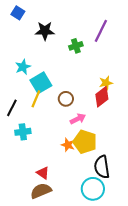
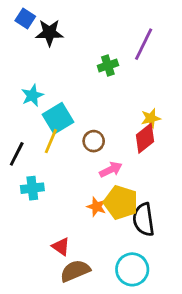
black star: (45, 31) -> (49, 33), moved
black semicircle: (102, 167) -> (144, 220), moved
brown semicircle: (41, 191) -> (75, 271), moved

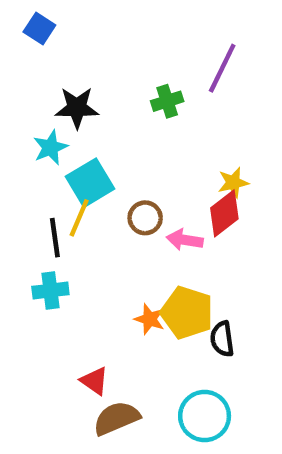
black star: (49, 33) -> (77, 108), moved
black line: (17, 154) -> (55, 238), moved, turned -35
pink arrow: (111, 170) -> (185, 240), moved, turned -145
black semicircle: (144, 220) -> (222, 339), size x0.7

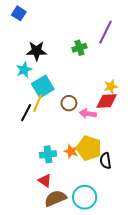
red diamond: (224, 213) -> (107, 101), turned 35
black line: (55, 238) -> (26, 113), turned 36
cyan cross: (50, 291) -> (48, 154), moved
cyan circle: (205, 416) -> (85, 197), moved

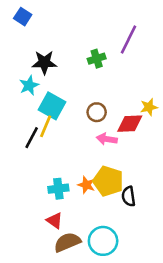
cyan square: (43, 86) -> (52, 106), turned -30
yellow star: (111, 86) -> (149, 107), moved
brown circle: (69, 103) -> (97, 112), moved

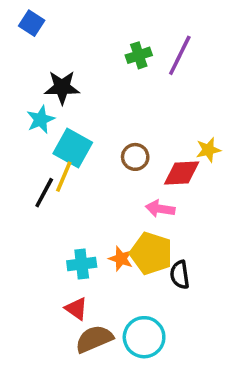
green cross: (97, 59) -> (139, 55), moved
pink arrow: (107, 139) -> (160, 209), moved

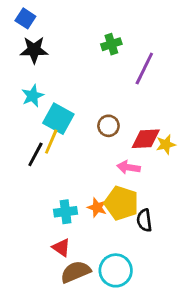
purple line: (180, 55) -> (144, 69), moved
black star: (62, 87) -> (34, 50), moved
yellow star: (208, 150) -> (166, 144), moved

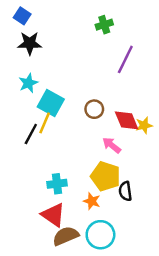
green cross: (111, 44) -> (104, 25), moved
red diamond: (146, 139) -> (127, 120), turned 70
pink arrow: (129, 167) -> (112, 145), turned 30
orange star: (97, 207) -> (92, 201), moved
red triangle: (61, 248) -> (53, 215), size x1.5

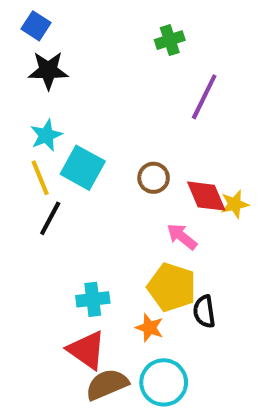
yellow line: (45, 123) -> (40, 178), moved, turned -45

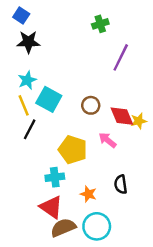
yellow pentagon: (172, 287) -> (73, 150), moved

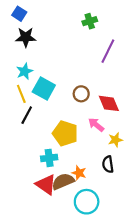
yellow star: (139, 121) -> (115, 140), moved
brown semicircle: (63, 228) -> (63, 181), moved

